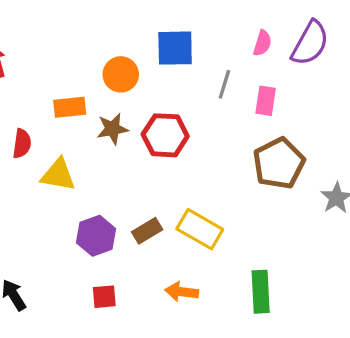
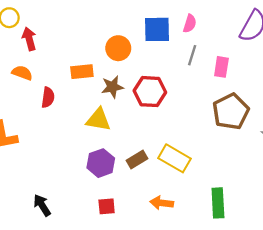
pink semicircle: (262, 43) -> (190, 24), moved
yellow triangle: (58, 175) -> (98, 120), moved

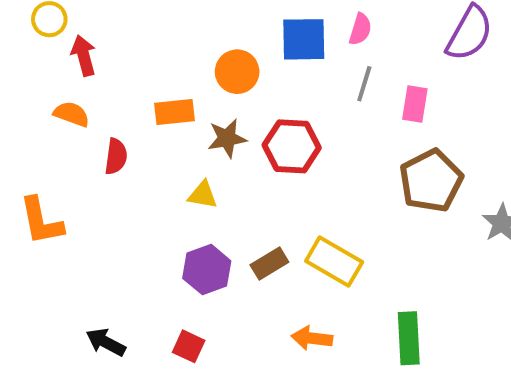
yellow triangle: (98, 120) -> (203, 195), size x0.7
black arrow: (42, 205) -> (106, 342), turned -30
red square: (107, 206) -> (189, 346), moved, turned 30

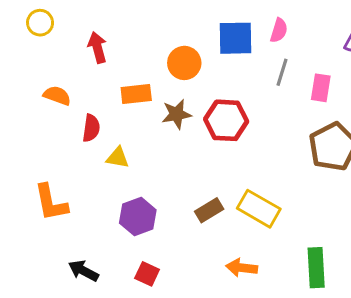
red arrow: (84, 56) -> (97, 47), moved
yellow triangle: (203, 195) -> (118, 158), moved
orange L-shape: (41, 221) -> (51, 203), moved
purple hexagon: (207, 270) -> (138, 216), moved

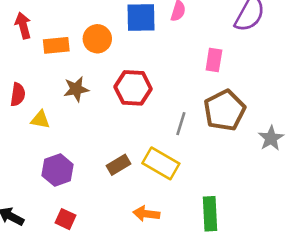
gray line: (282, 72) -> (181, 124), moved
orange rectangle: (136, 94) -> (56, 45), moved
brown star: (177, 114) -> (76, 89), moved

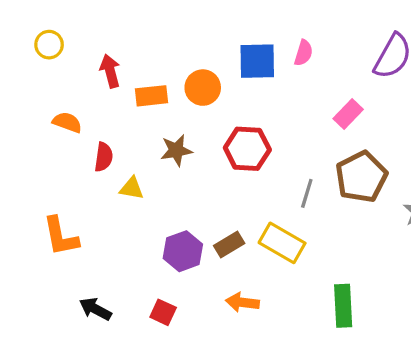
pink rectangle: (214, 60) -> (348, 114), turned 35
purple hexagon: (58, 170) -> (183, 251), moved
orange arrow: (146, 214) -> (242, 302), moved

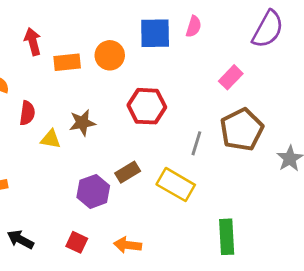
brown star: (176, 150) -> (82, 123), moved
brown rectangle: (229, 245) -> (128, 172), moved
orange arrow: (242, 302) -> (128, 245), moved

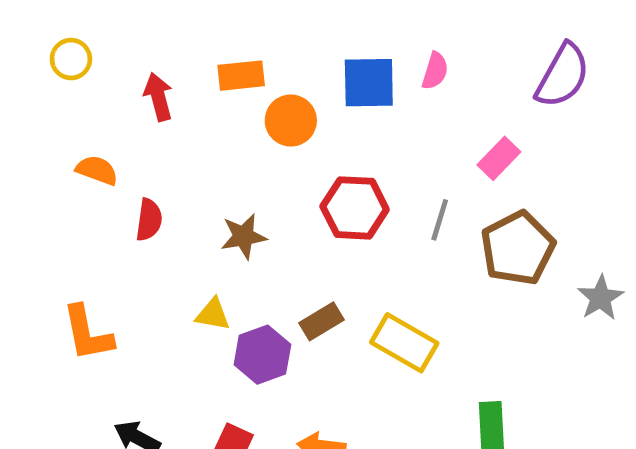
orange rectangle: (67, 62) -> (241, 76), moved
yellow triangle: (51, 139) -> (213, 314), moved
gray line: (196, 143) -> (440, 220), moved

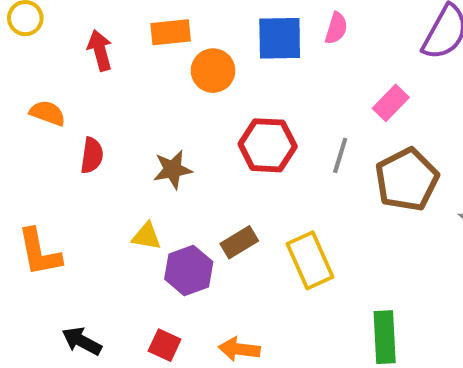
yellow rectangle: (404, 343) -> (310, 260), turned 36

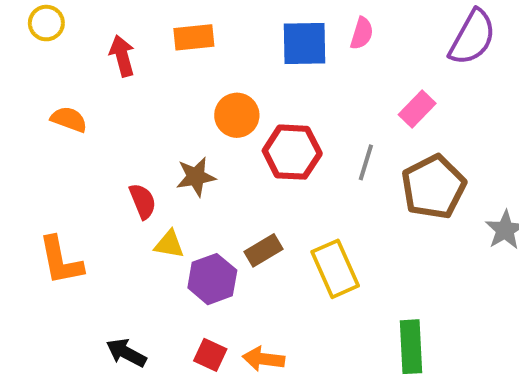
orange circle: (213, 71) -> (237, 115), moved
red semicircle: (92, 155) -> (143, 201), moved, turned -30
black arrow: (82, 341) -> (126, 353), moved
red square: (165, 345) -> (210, 355), moved

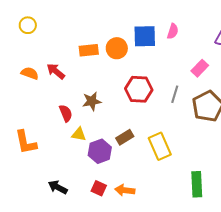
yellow circle: (46, 23) -> (28, 25), moved
orange rectangle: (194, 37) -> (89, 50), moved
red arrow: (122, 56) -> (56, 71), moved, turned -36
orange circle: (237, 115) -> (117, 48), moved

